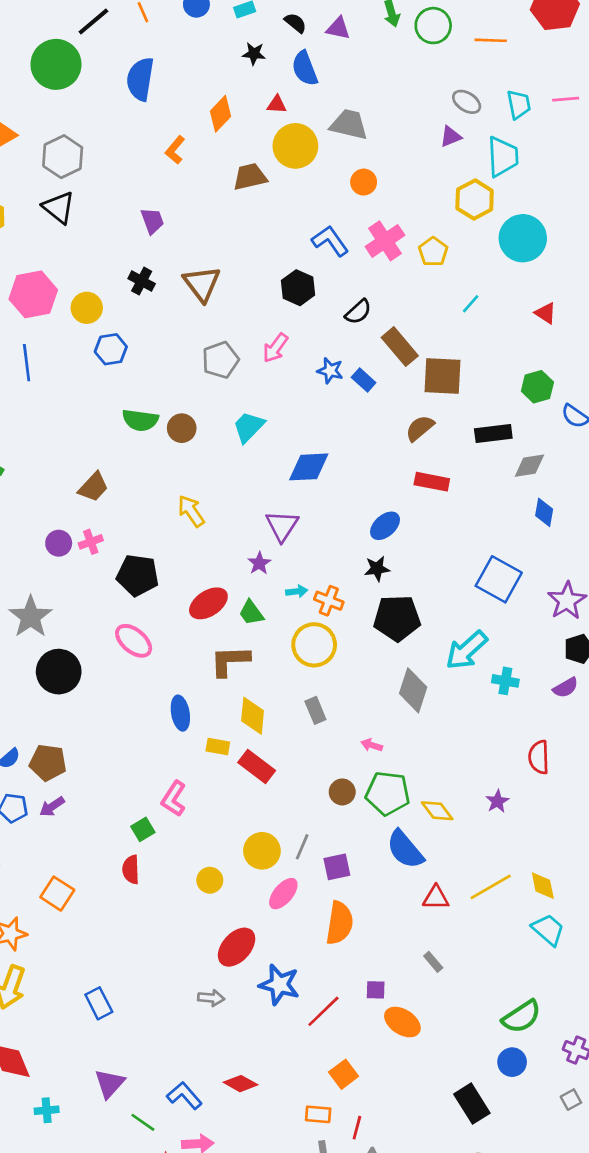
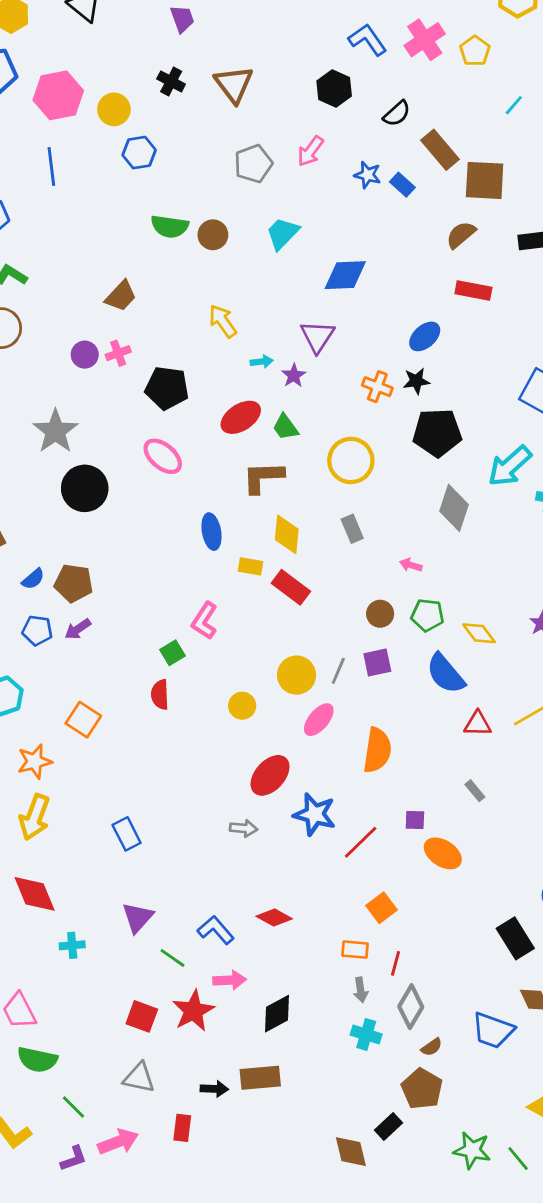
cyan arrow: (297, 591) -> (262, 362), moved
orange cross: (329, 601) -> (377, 387), moved
green pentagon: (388, 793) -> (427, 615), size x0.7
purple square: (337, 867) -> (377, 663), moved

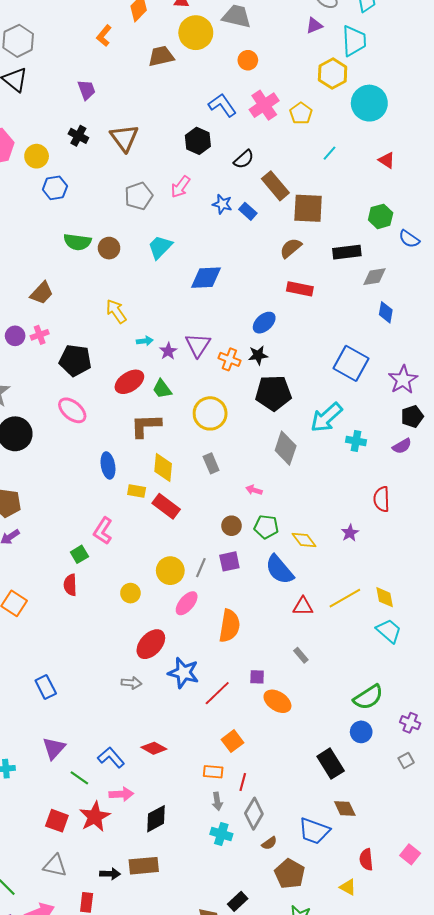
purple triangle: (317, 336) -> (198, 345), moved
brown pentagon: (422, 1089) -> (290, 874), moved

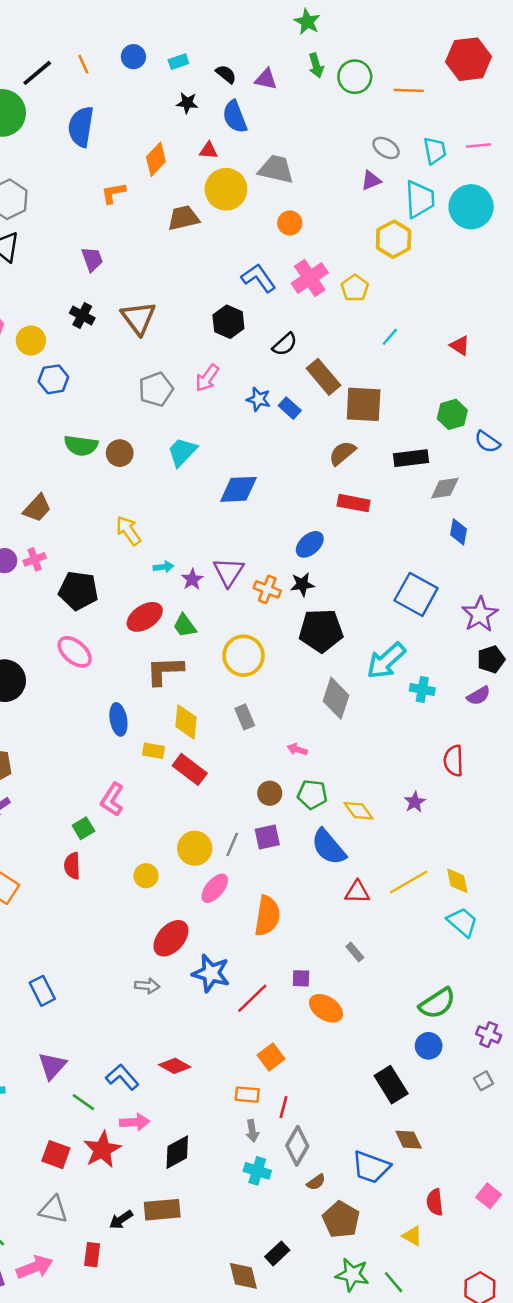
orange L-shape: (104, 36) -> (113, 193), turned 40
cyan circle: (369, 103) -> (471, 207), moved
black arrow: (110, 874) -> (121, 1220), turned 144

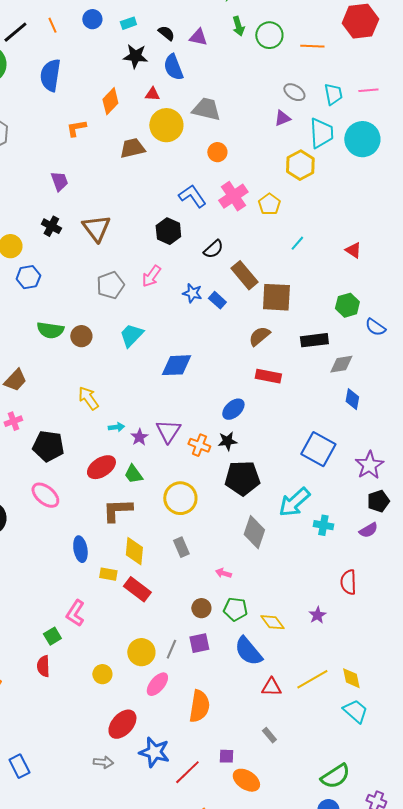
black star: (187, 103) -> (135, 56), size x1.4

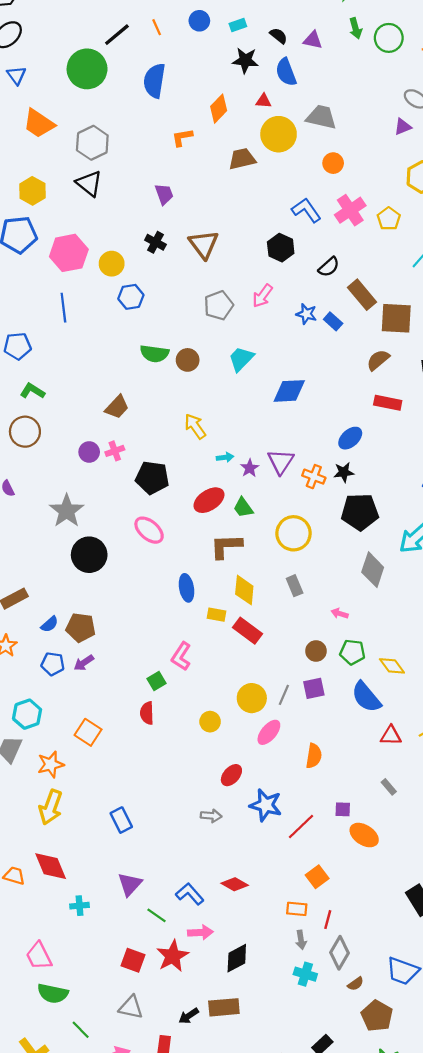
orange semicircle: (199, 706) -> (314, 756), size x0.7
red ellipse: (122, 724) -> (231, 775), size x0.7

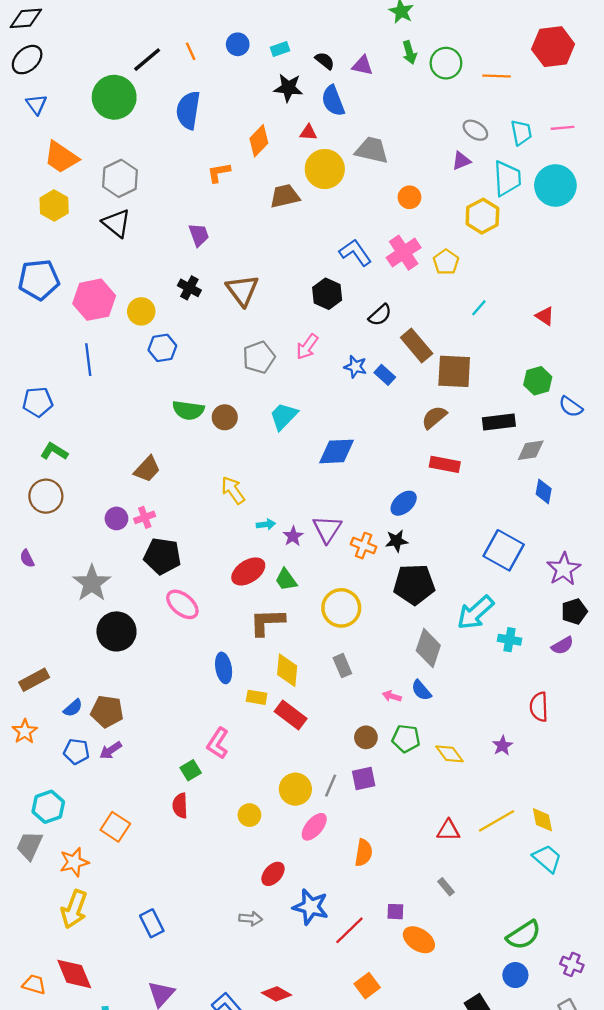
orange circle: (333, 163) -> (409, 197), moved
yellow hexagon: (32, 191) -> (54, 205), moved
black pentagon: (152, 478) -> (162, 556), moved
blue semicircle: (366, 697) -> (421, 690), moved, size x0.6

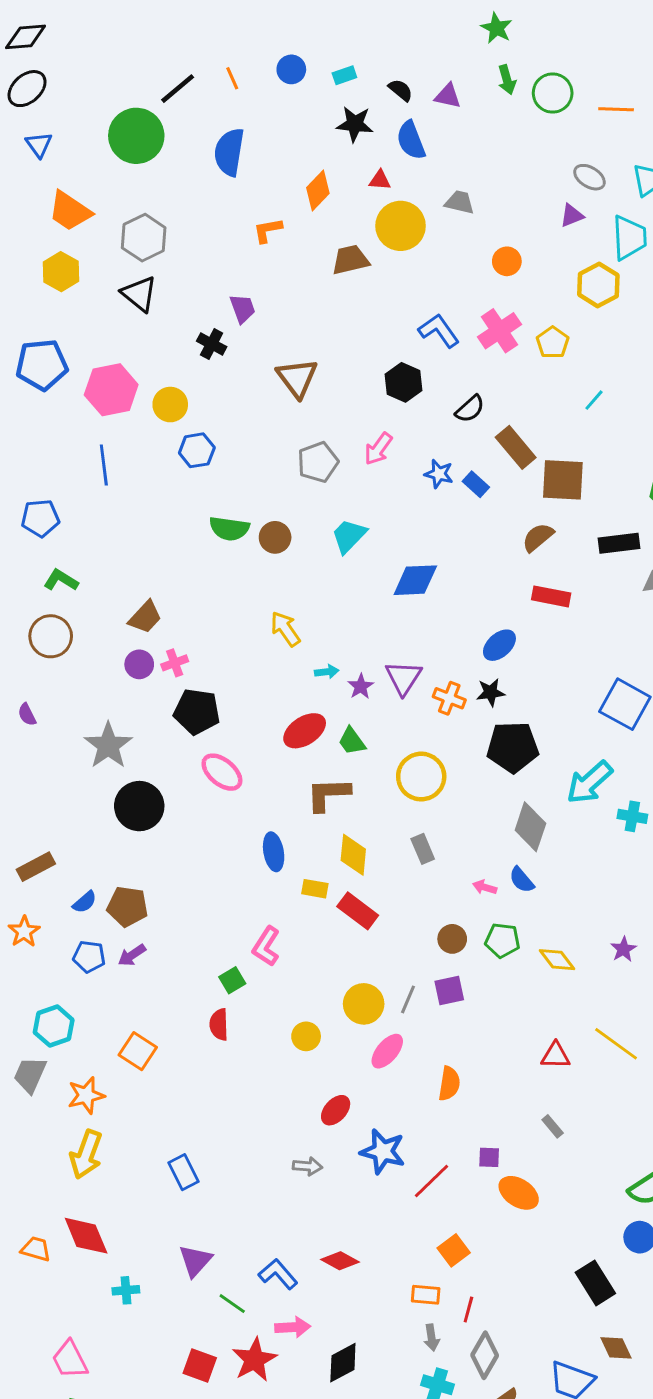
gray trapezoid: (372, 150) -> (460, 202), size x0.7
black cross: (189, 288) -> (212, 344), moved
brown trapezoid: (147, 469) -> (145, 617), moved
yellow line: (497, 821) -> (616, 1044), turned 66

